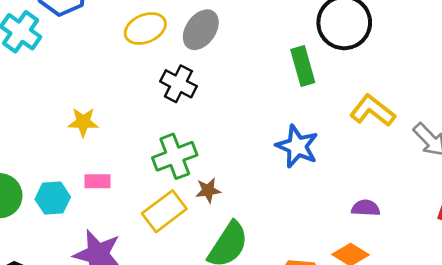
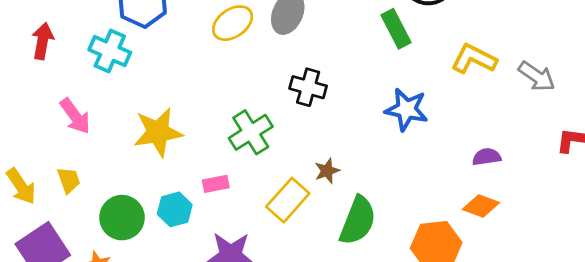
black cross: (178, 84) -> (308, 87), moved
yellow star: (83, 122) -> (158, 132), moved, size x1.6
green cross: (175, 156) -> (251, 132), moved

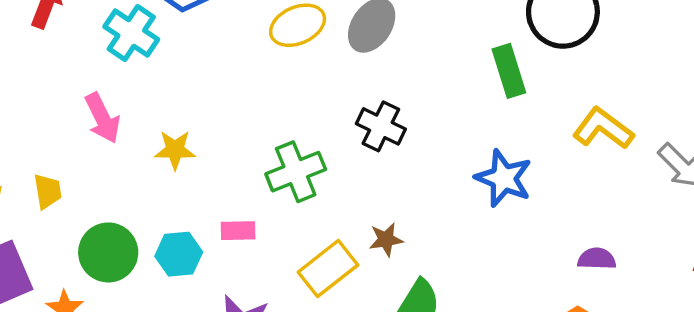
pink arrow: (75, 116) -> (102, 118), moved
yellow star: (158, 132) -> (175, 150), size x0.6

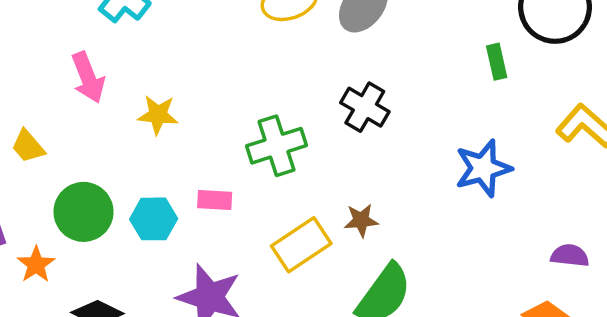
green rectangle: (509, 71) -> (497, 62), size x0.7
blue star: (504, 178) -> (483, 168), turned 30
yellow trapezoid: (48, 191) -> (28, 146), turned 144

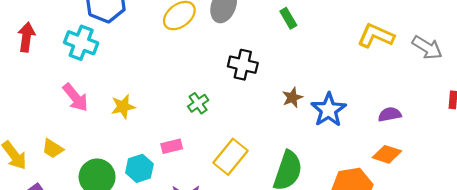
green rectangle: (497, 62) -> (288, 18), moved
green cross: (276, 146) -> (198, 103), size x0.6
blue star: (483, 168) -> (329, 110), moved
brown star: (361, 220) -> (292, 98), moved

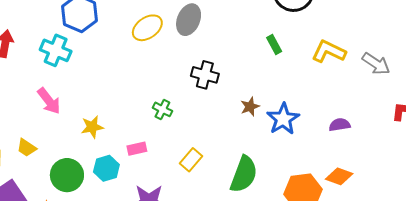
green rectangle: (288, 18) -> (274, 44), moved
green cross: (198, 103) -> (162, 109), turned -30
yellow star: (123, 107) -> (92, 127), moved
orange diamond: (387, 154) -> (339, 176), moved
yellow rectangle: (231, 157) -> (191, 160), size x0.7

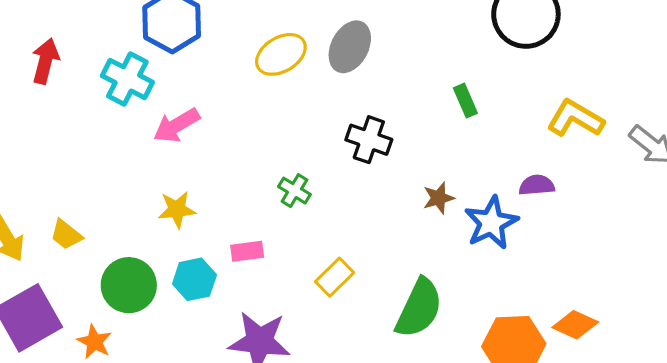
green rectangle: (274, 44) -> (465, 101), moved
pink arrow: (49, 101) -> (176, 125), moved, turned 92
purple semicircle: (340, 125) -> (537, 185), moved

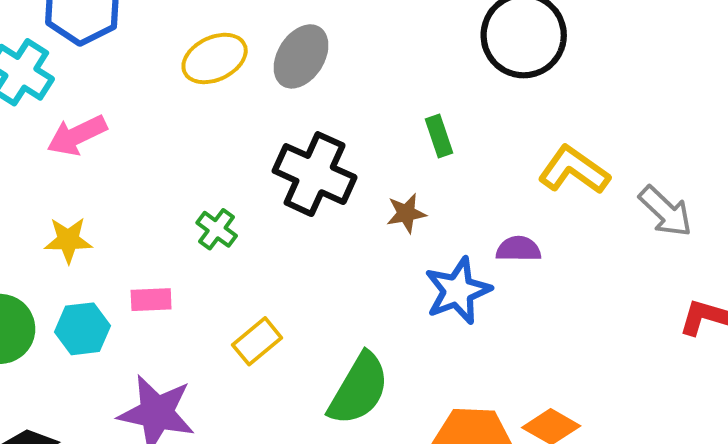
black cross: (369, 140) -> (315, 174), size x1.4
brown star: (439, 198) -> (406, 213), moved

